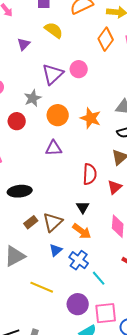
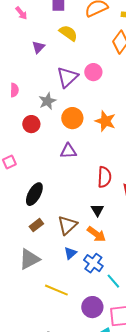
black ellipse: (20, 191) -> (34, 194), turned -55
brown rectangle: (31, 222) -> (36, 225), moved

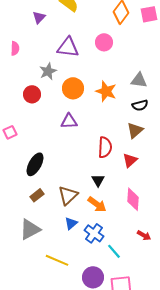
pink circle: (93, 72) -> (104, 42), moved
purple triangle: (67, 77) -> (68, 47), turned 50
pink semicircle: (14, 90) -> (15, 48), moved

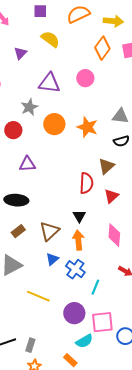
purple triangle: (69, 121) -> (27, 164), moved
brown triangle: (135, 130) -> (106, 166), moved
black ellipse: (35, 164) -> (16, 200), turned 65
orange arrow: (97, 204) -> (78, 240), turned -132
cyan line: (114, 251) -> (95, 287), turned 63

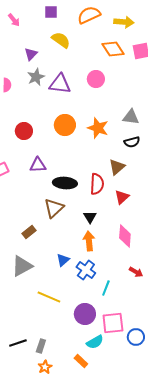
orange diamond: (102, 48) -> (113, 49), turned -70
gray star: (29, 107) -> (36, 77), moved
black ellipse: (16, 200) -> (65, 183), moved
brown triangle: (49, 231) -> (54, 208), moved

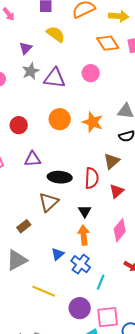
pink diamond: (125, 236) -> (120, 230), turned 35

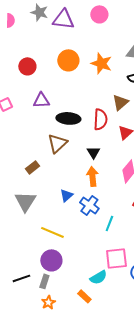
gray star: (31, 71) -> (39, 12), turned -30
gray triangle: (17, 260) -> (25, 201), turned -30
purple circle: (80, 308) -> (51, 260), moved

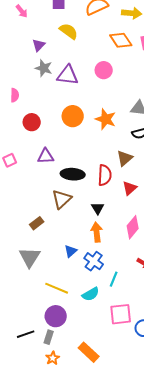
pink semicircle: (10, 20) -> (15, 95), moved
cyan semicircle: (98, 277) -> (91, 294), moved
orange rectangle: (84, 296) -> (89, 352), size x1.5

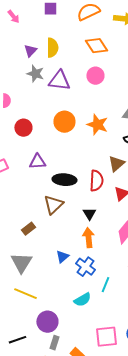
yellow semicircle: (69, 31) -> (52, 48), moved, turned 54
orange diamond: (121, 40) -> (96, 46), moved
yellow line: (57, 288) -> (25, 294), moved
pink square: (121, 314) -> (106, 337), moved
gray rectangle: (49, 337) -> (54, 343), moved

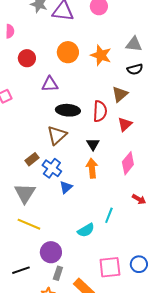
purple triangle: (37, 162) -> (50, 84), moved
blue cross: (85, 267) -> (52, 168), moved

